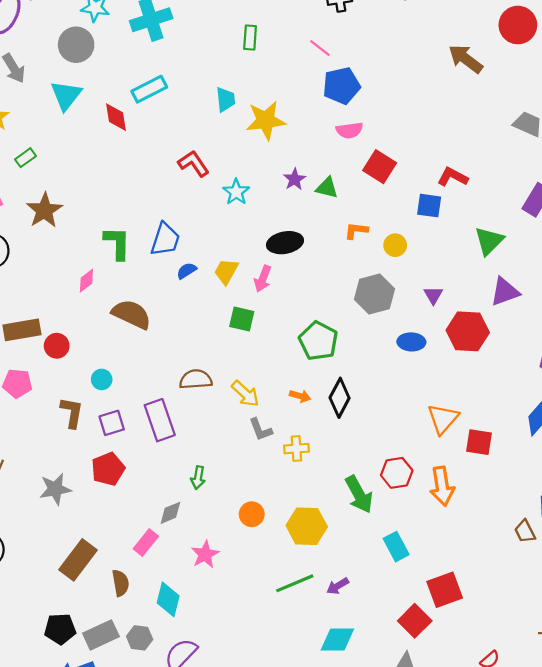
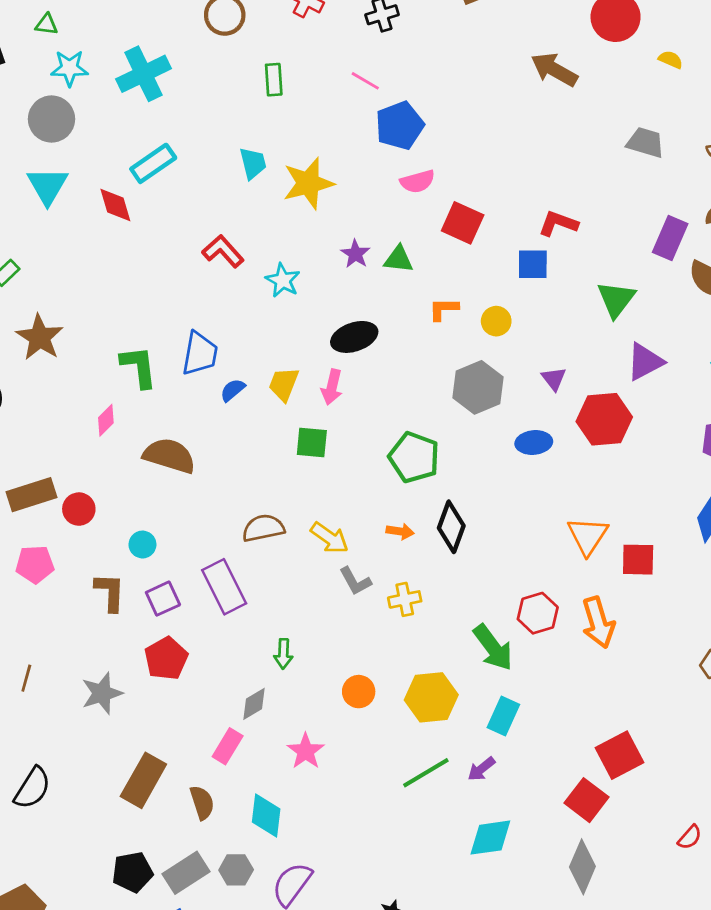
cyan rectangle: (396, 547) -> (503, 716), moved, turned 60

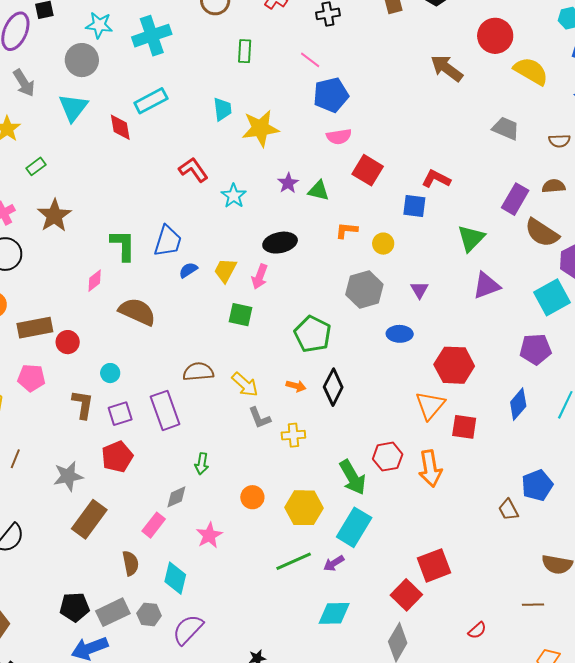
yellow semicircle: (671, 60) -> (531, 71), size x2.0
red hexagon: (604, 419) -> (454, 365), moved
cyan rectangle: (503, 716) -> (354, 527), size x1.4
brown rectangle: (143, 780) -> (89, 519), moved

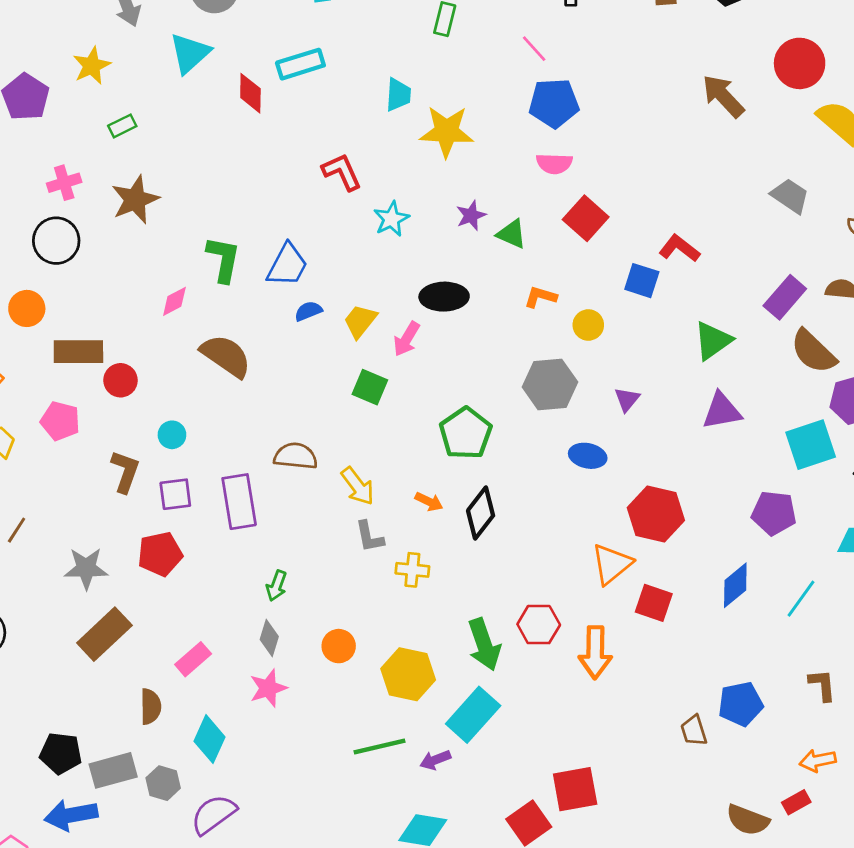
gray diamond: (176, 497) -> (269, 638), moved, turned -60

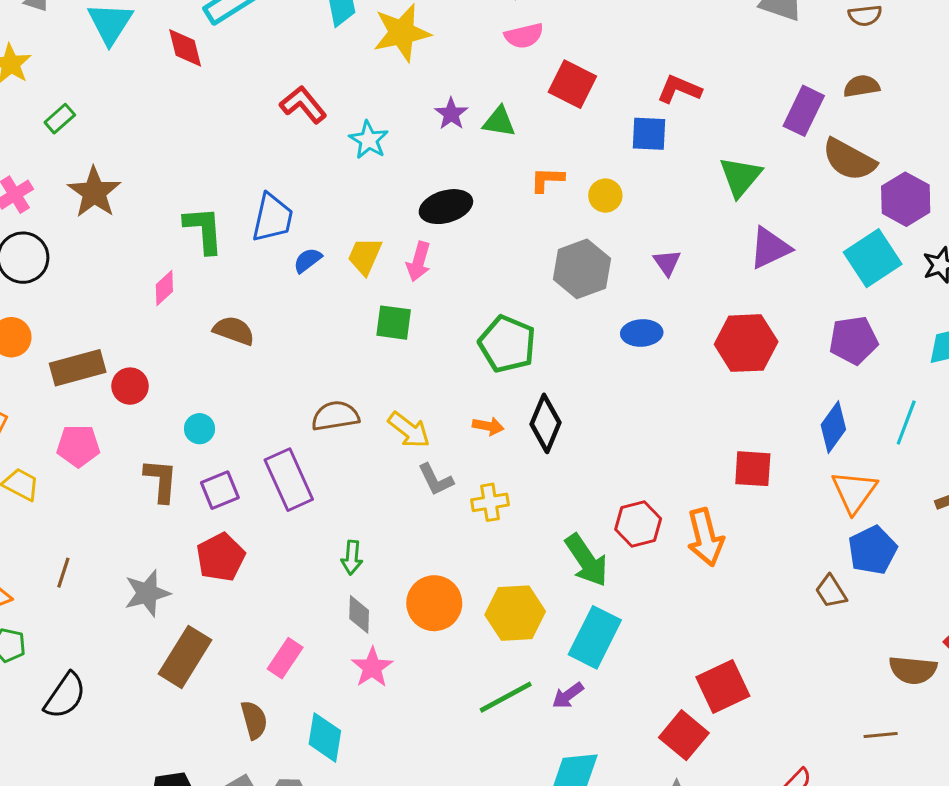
brown semicircle: (226, 356) -> (234, 331), size x0.7
red hexagon: (656, 514) -> (746, 343), moved
orange triangle: (612, 564) -> (854, 492), moved
orange circle: (339, 646) -> (434, 603), size x1.5

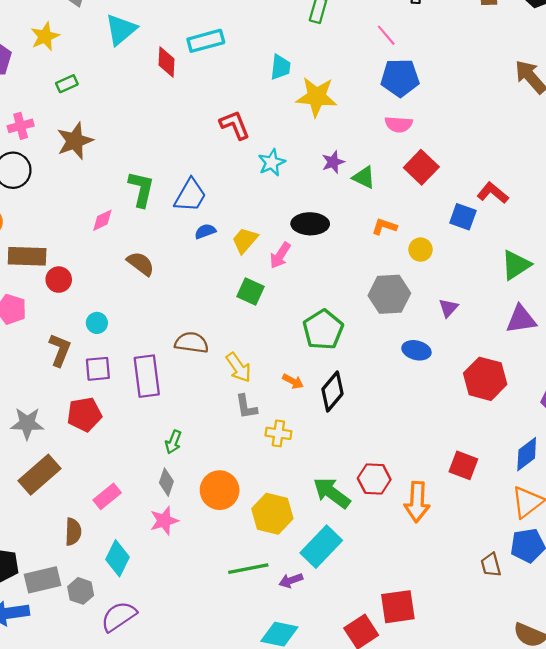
green arrow: (586, 560) -> (332, 493), turned 144

